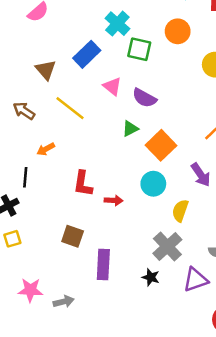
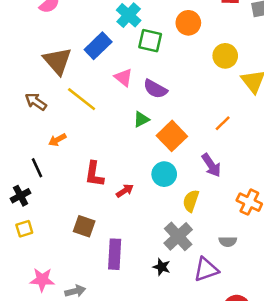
brown triangle: (46, 70) -> (57, 61), size x1.4
black line: (25, 177) -> (37, 168), turned -30
red arrow: (114, 200) -> (125, 191), turned -36

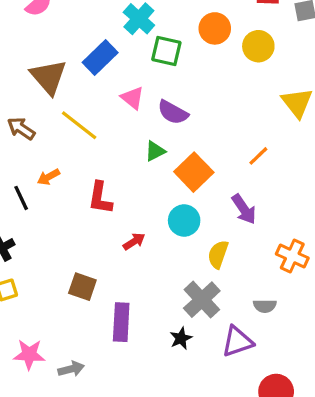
yellow circle: (225, 56) -> (258, 46), moved
black line: (37, 168) -> (21, 198), moved
red L-shape: (94, 174) -> (100, 198), moved
black star: (162, 267) -> (181, 338), turned 30

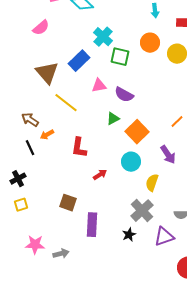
pink triangle: (132, 98) -> (99, 86), turned -49
brown arrow: (21, 129) -> (30, 120), moved

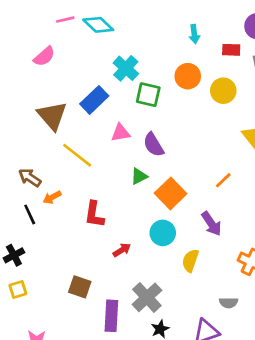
purple semicircle: (124, 95) -> (153, 145), turned 30
gray cross: (142, 211) -> (147, 297), moved

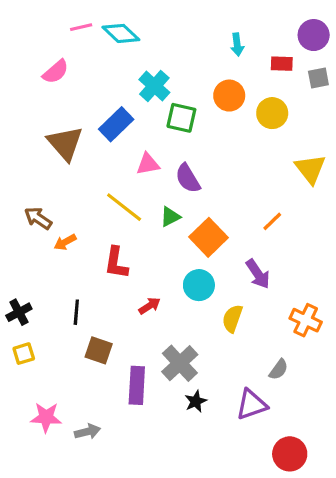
yellow line: (77, 155) -> (124, 207), moved
black line: (30, 214) -> (76, 312), moved, turned 30
gray semicircle: (229, 303) -> (279, 370), turned -54

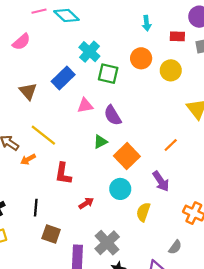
brown triangle: (65, 143) -> (28, 91), size x0.7
yellow line: (124, 207) -> (43, 135), moved

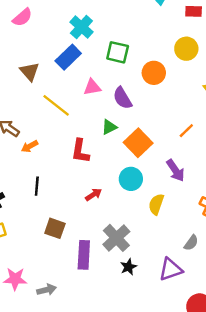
cyan cross: (89, 52) -> (81, 27), moved
orange circle: (141, 58) -> (154, 73), moved
yellow line: (43, 135) -> (56, 105), moved
red L-shape: (63, 174) -> (80, 151), moved
black line: (36, 208) -> (37, 186), moved

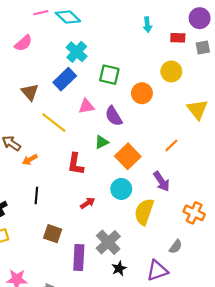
yellow semicircle: (156, 204) -> (144, 212), size x1.4

